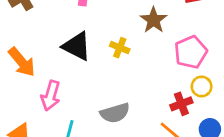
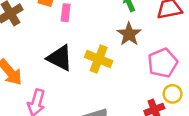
yellow cross: (120, 48) -> (99, 59), size x1.5

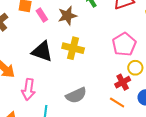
pink rectangle: (66, 13) -> (42, 15), turned -32
brown star: (129, 34) -> (67, 16), moved, turned 30

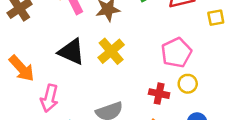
yellow cross: (73, 48) -> (111, 51), turned 30
red cross: (123, 82) -> (159, 94), moved, turned 35

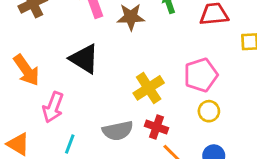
yellow cross: (111, 51) -> (149, 88), moved
red cross: (159, 94) -> (157, 127), moved

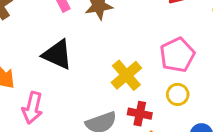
yellow circle: (209, 111) -> (178, 94), moved

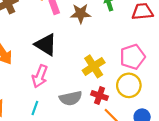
yellow circle: (178, 94) -> (129, 85), size x1.5
pink arrow: (32, 108) -> (40, 76), moved

